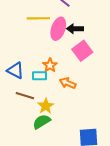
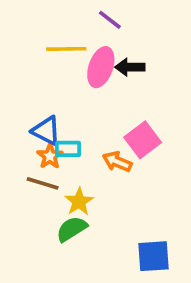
pink square: (82, 51) -> (143, 140), moved
orange star: (50, 65) -> (50, 156), moved
blue triangle: (15, 70) -> (46, 131), moved

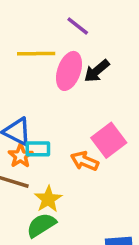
black arrow: (130, 67) -> (97, 71), turned -40

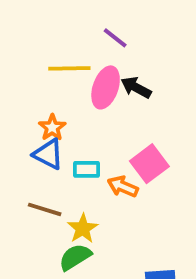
black arrow: (97, 71) -> (136, 87), turned 68
cyan rectangle: (38, 149) -> (87, 169), moved
orange star: (21, 156) -> (52, 127), moved

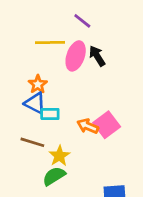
black arrow: (136, 87) -> (97, 56), turned 30
pink square: (149, 164) -> (107, 125), moved
cyan rectangle: (87, 169) -> (50, 114), moved

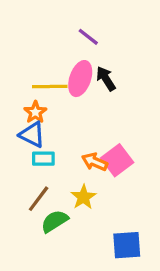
yellow line: (50, 42) -> (50, 87), moved
cyan rectangle: (50, 114) -> (43, 159), moved
brown line: (32, 142) -> (39, 199), moved, turned -70
yellow star: (59, 156) -> (83, 197), moved

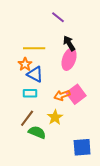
pink ellipse: (80, 79) -> (69, 59), moved
blue triangle: (32, 135) -> (35, 74), moved
orange arrow: (95, 162) -> (62, 95), turned -42
green semicircle: (55, 221) -> (37, 132), turned 54

